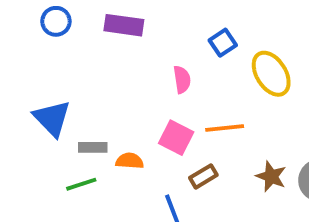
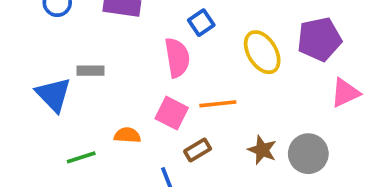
blue square: (223, 43) -> (201, 23), moved
pink semicircle: (182, 79) -> (177, 58), size x1.5
gray rectangle: (93, 147) -> (90, 71), moved

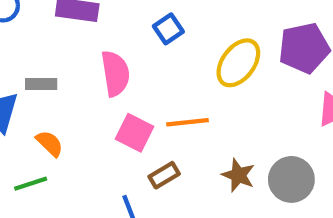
yellow ellipse: (262, 52) -> (238, 63), turned 69
pink semicircle: (177, 58) -> (115, 73), moved
orange semicircle: (127, 135) -> (50, 143), moved, turned 40

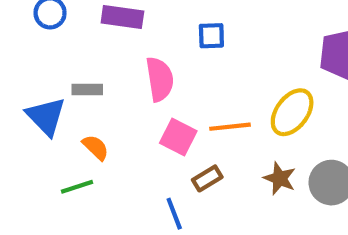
blue square: (168, 29) -> (211, 36), turned 32
yellow ellipse: (238, 63) -> (292, 112), moved

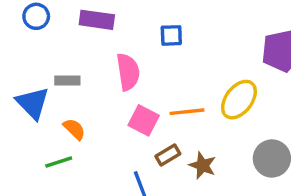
brown star: (280, 178) -> (203, 165), moved

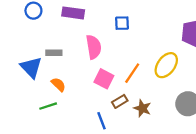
orange line: (187, 112) -> (132, 73), turned -50

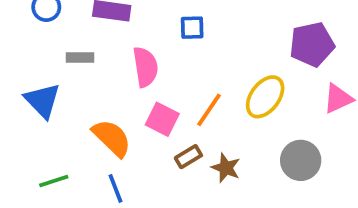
gray rectangle: (54, 53) -> (80, 58), moved
orange semicircle: (58, 84) -> (112, 138), moved, size x1.6
green line: (48, 106) -> (54, 181), moved
blue line: (102, 121) -> (115, 188), moved

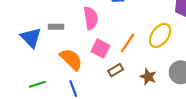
gray rectangle: (80, 58) -> (56, 27), moved
brown star: (226, 168) -> (148, 77), moved

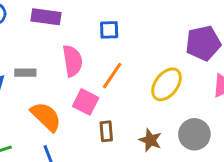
orange line: (128, 43) -> (112, 76), moved
brown rectangle: (116, 70) -> (106, 131), turned -64

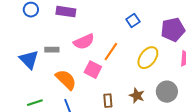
blue square: (109, 30) -> (133, 21), moved, turned -32
pink semicircle: (72, 61) -> (84, 42), turned 75
brown rectangle: (106, 131) -> (108, 101), moved

